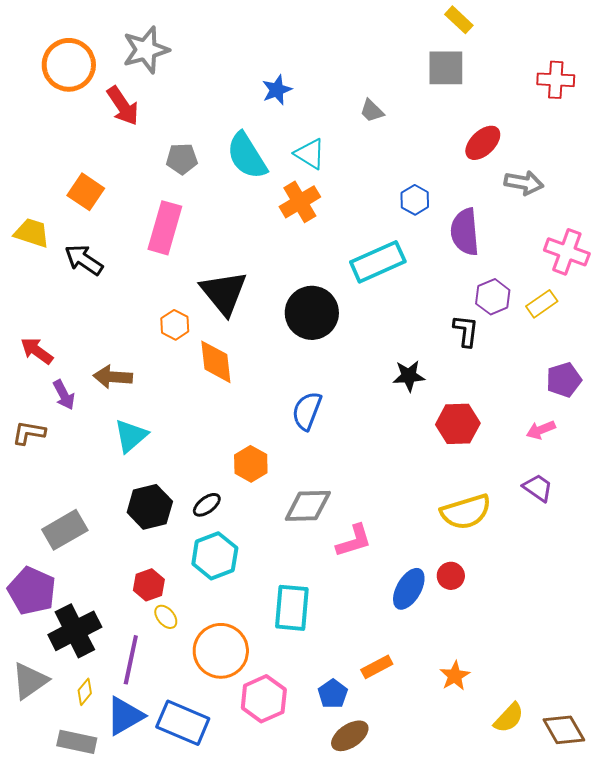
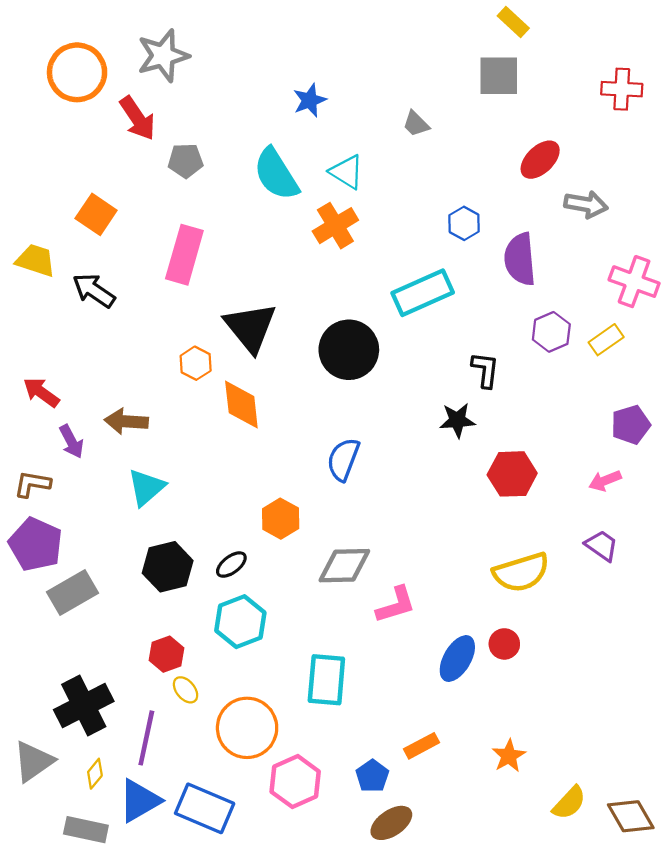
gray pentagon: (182, 159) -> (186, 161), moved
black L-shape: (466, 331) -> (485, 370), moved
purple pentagon: (32, 591) -> (36, 544), moved

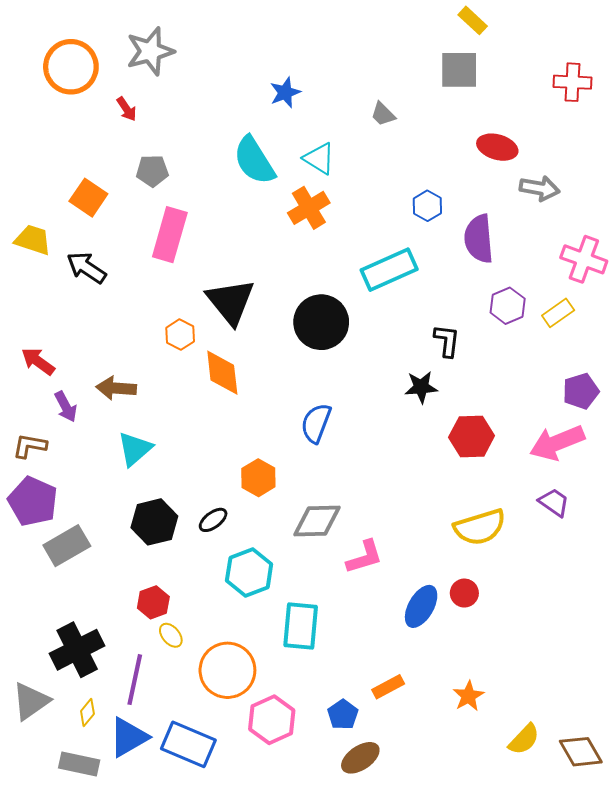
red arrow: (137, 118) -> (127, 109), size x0.6
red ellipse: (540, 160) -> (497, 147), turned 60
gray pentagon: (186, 161) -> (152, 171), moved
pink arrow: (605, 481) -> (557, 443), size x1.8
cyan hexagon: (240, 622) -> (249, 572), moved

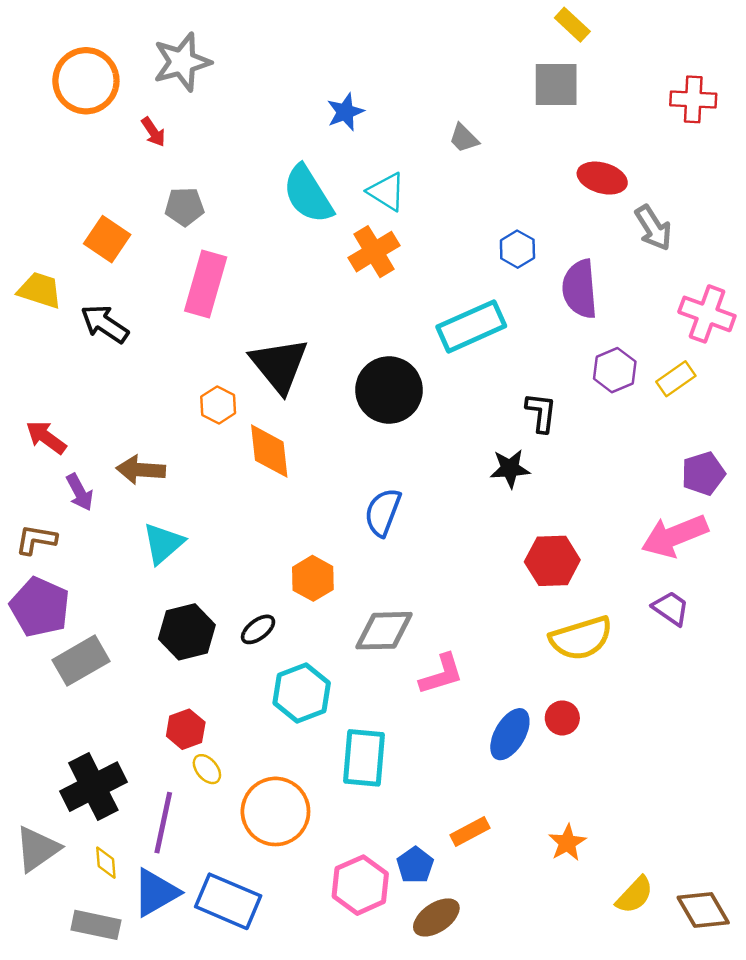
gray arrow: (540, 188) -> (653, 228), turned 48
red hexagon: (472, 436) -> (552, 561), moved
yellow diamond: (87, 713) -> (106, 863), turned -44
pink hexagon: (272, 720) -> (360, 885), moved

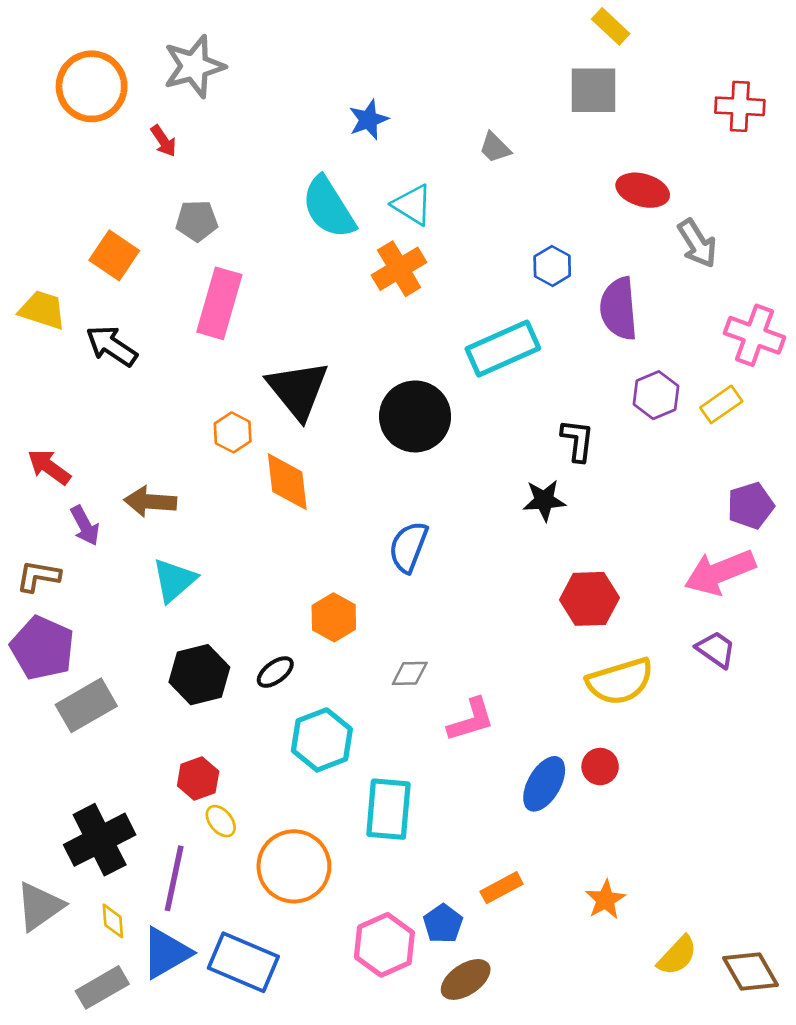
gray diamond: (384, 631) -> (410, 673), size x0.6
gray rectangle: (96, 925) -> (102, 987), turned -42

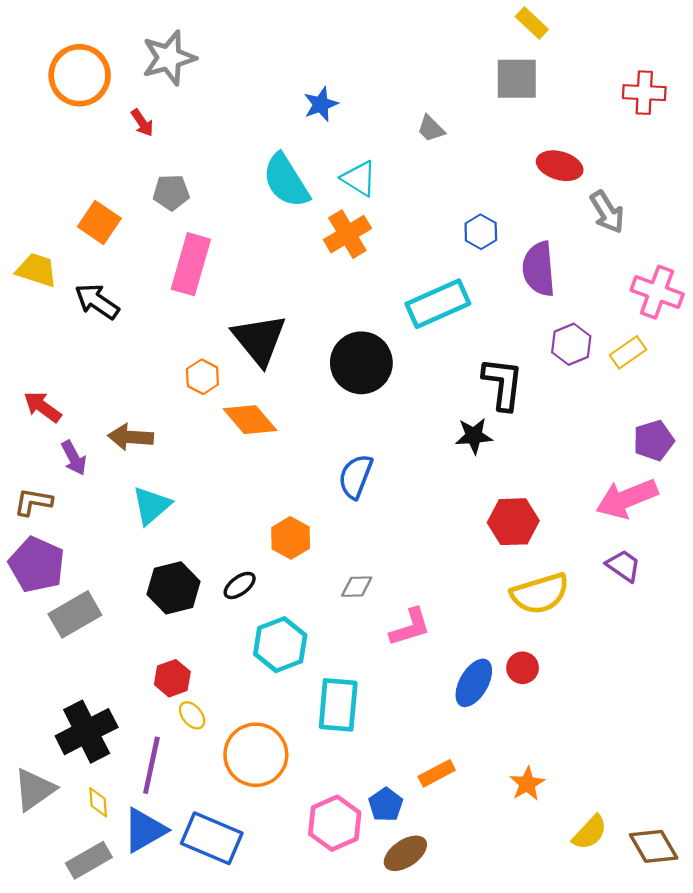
black L-shape: (577, 440) -> (503, 384), size x1.4
orange diamond: (287, 482) -> (250, 420), turned -34

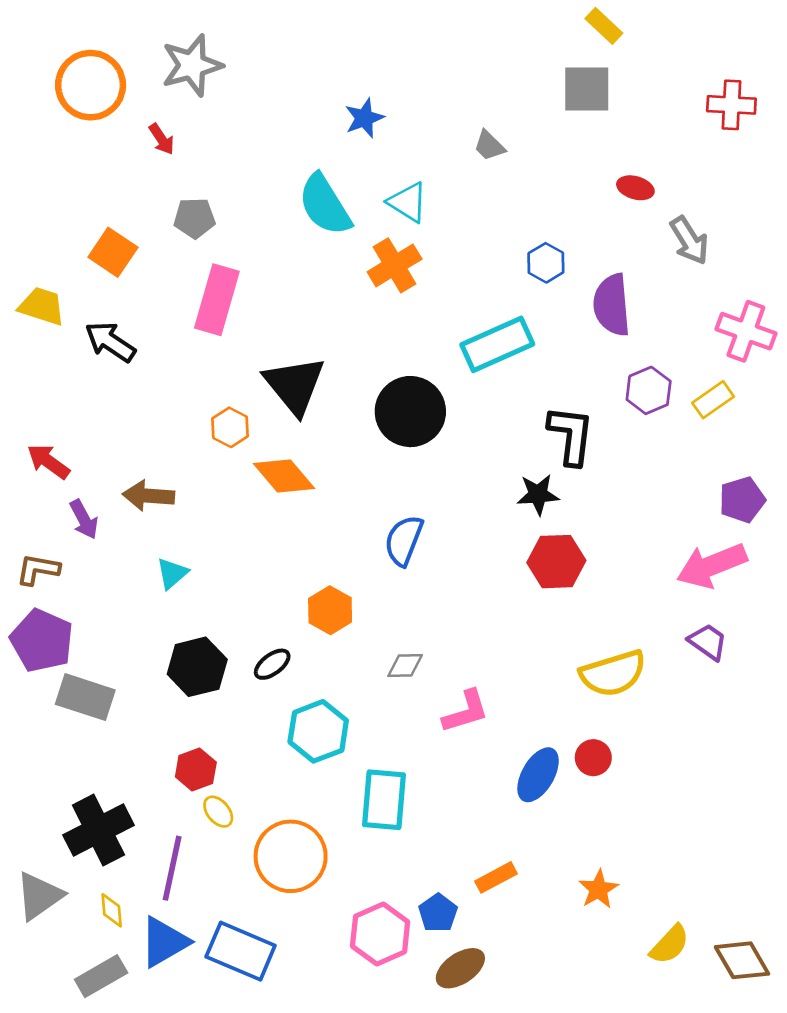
red ellipse: (560, 166) -> (635, 188), size x0.7
cyan triangle: (151, 505) -> (172, 573), size x0.7
red hexagon: (513, 522) -> (556, 562), moved
gray rectangle: (75, 614) -> (85, 697), turned 48

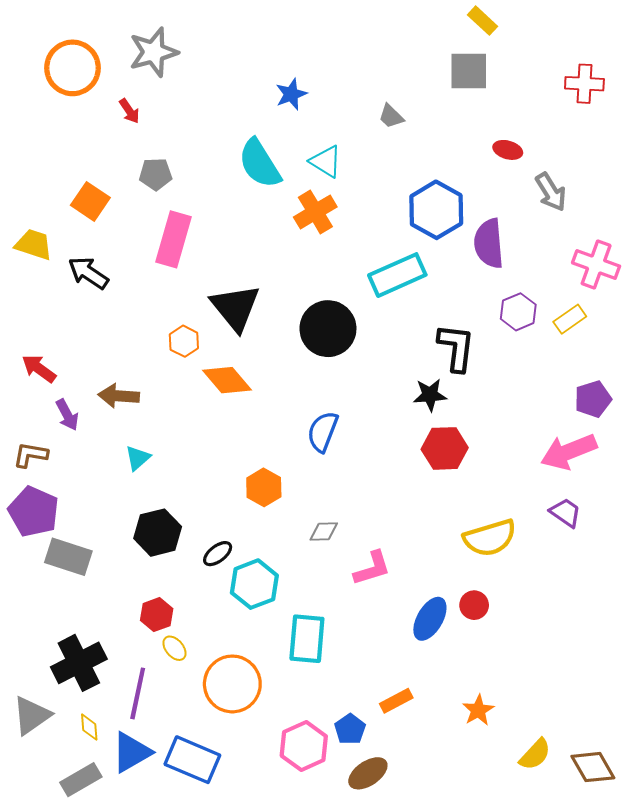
blue hexagon: (546, 263) -> (436, 210), size x1.8
black ellipse: (272, 664) -> (218, 554), moved

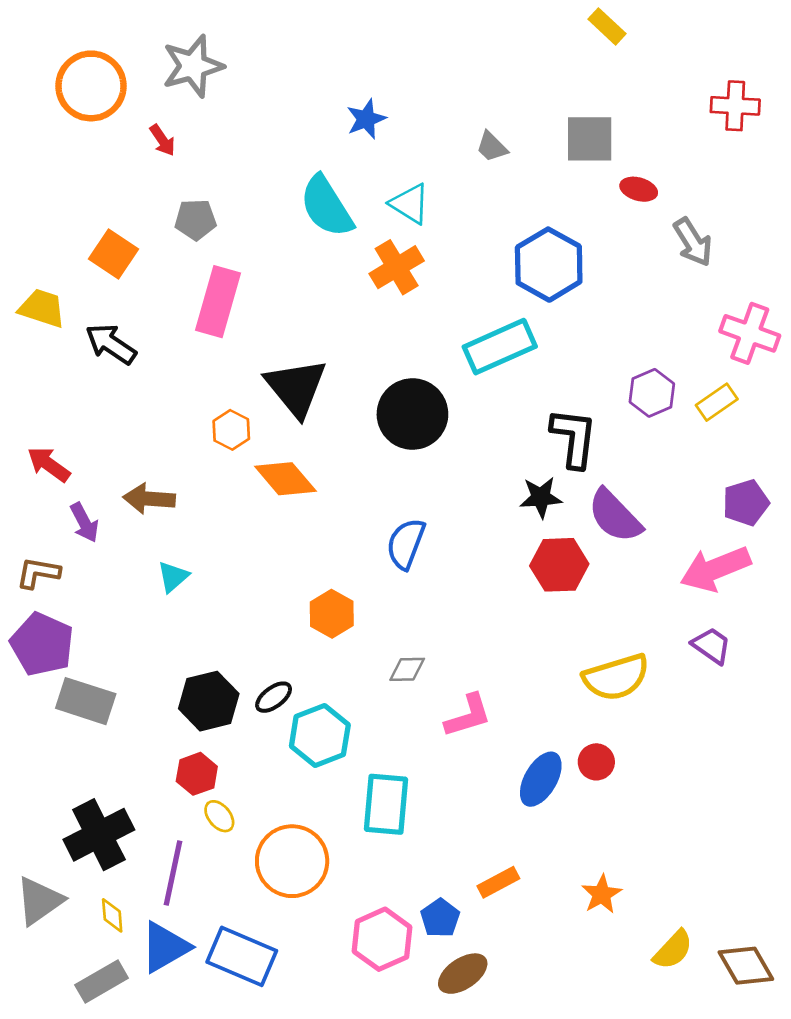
gray square: (469, 71) -> (590, 139), moved
purple semicircle: (489, 243) -> (615, 516), moved, turned -39
black hexagon: (158, 533) -> (209, 701), moved

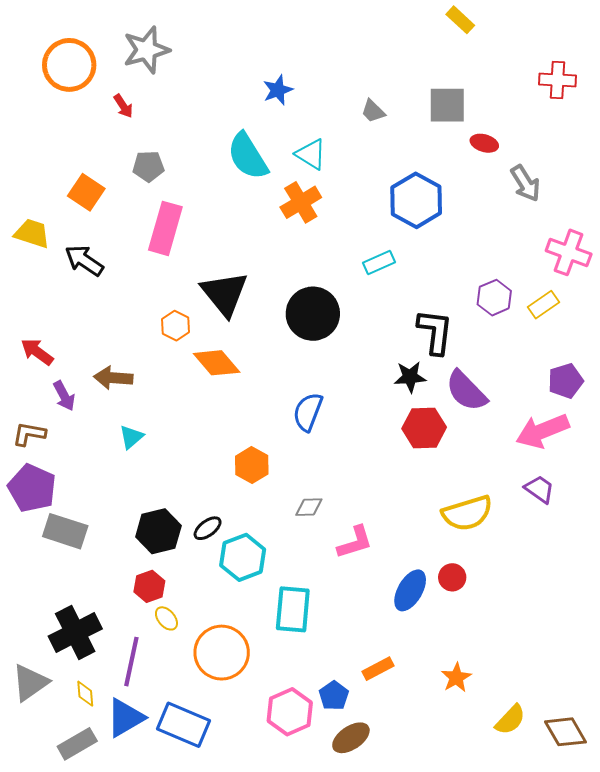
cyan rectangle: (500, 347) -> (379, 262), size x0.6

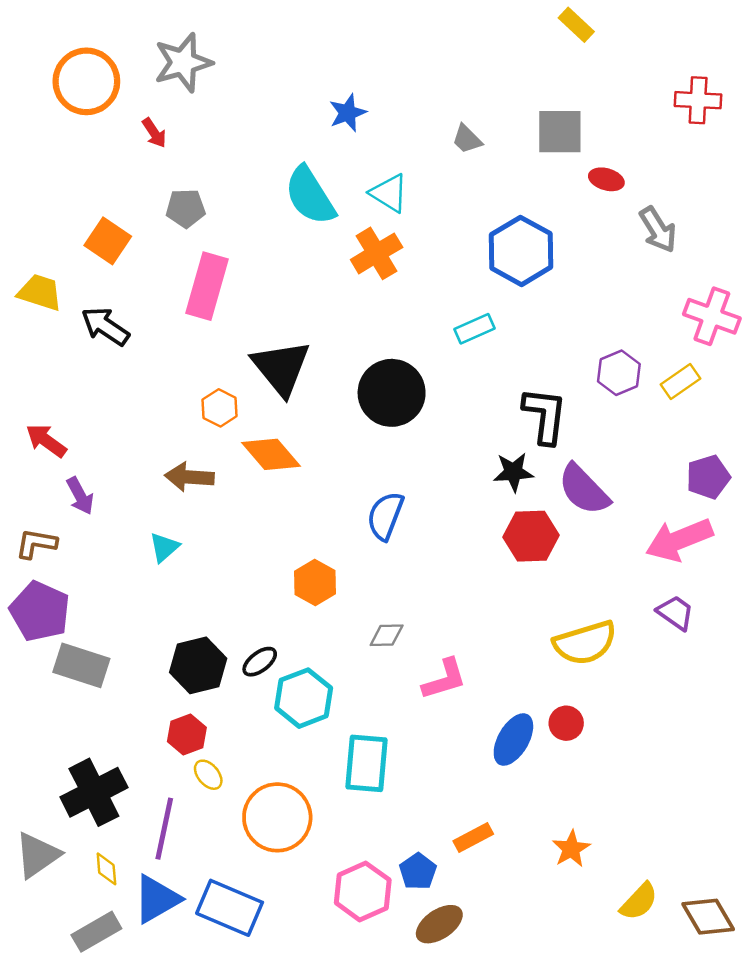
brown arrow: (113, 378) -> (189, 477), moved

